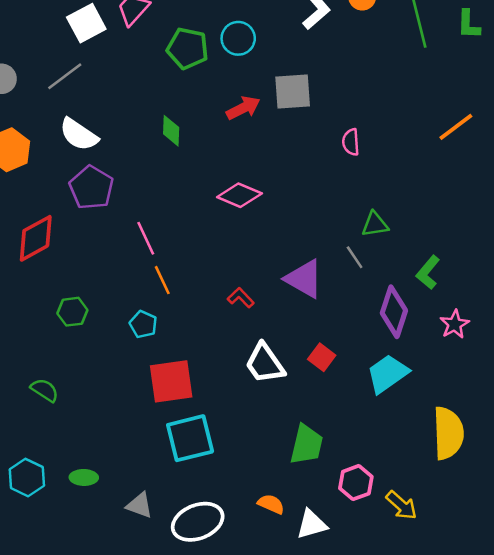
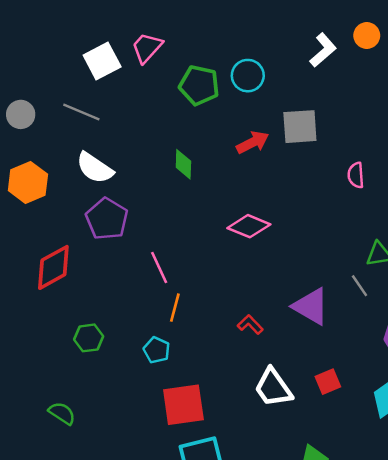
gray line: (65, 76) -> (81, 112), turned 60
orange line: (162, 280) -> (175, 308), turned 40
red square: (322, 357) -> (328, 382), turned 30

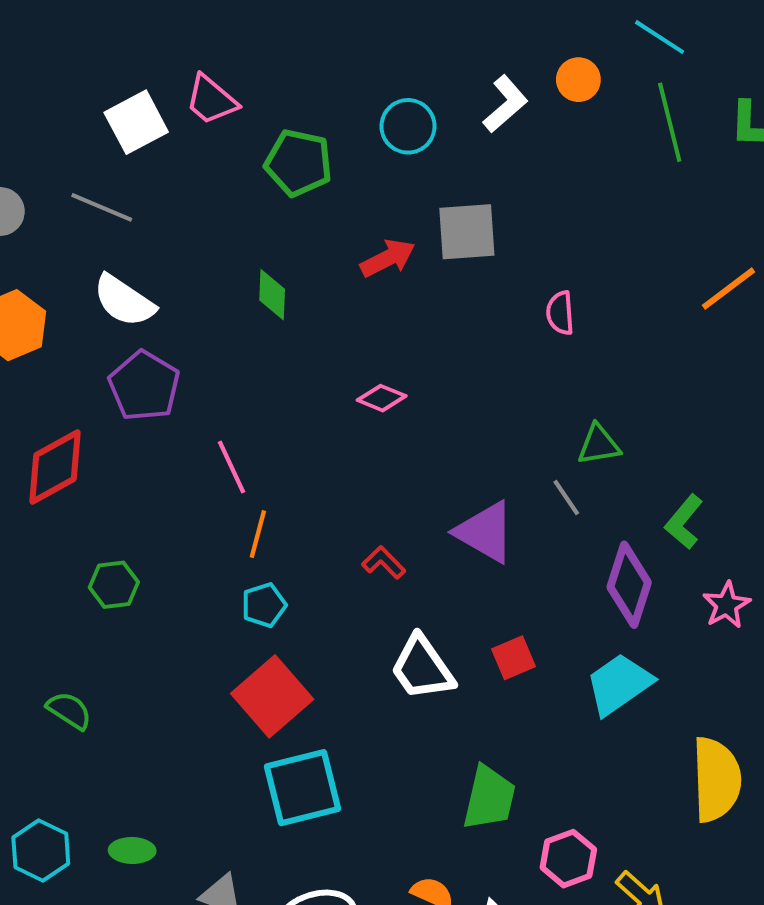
pink trapezoid: (147, 48) -> (211, 100), turned -92
cyan circle: (248, 76) -> (408, 126), moved
pink diamond: (249, 226) -> (382, 398), size x0.7
cyan pentagon: (157, 350) -> (264, 605), moved, turned 30
red square: (183, 405) -> (272, 696), turned -33

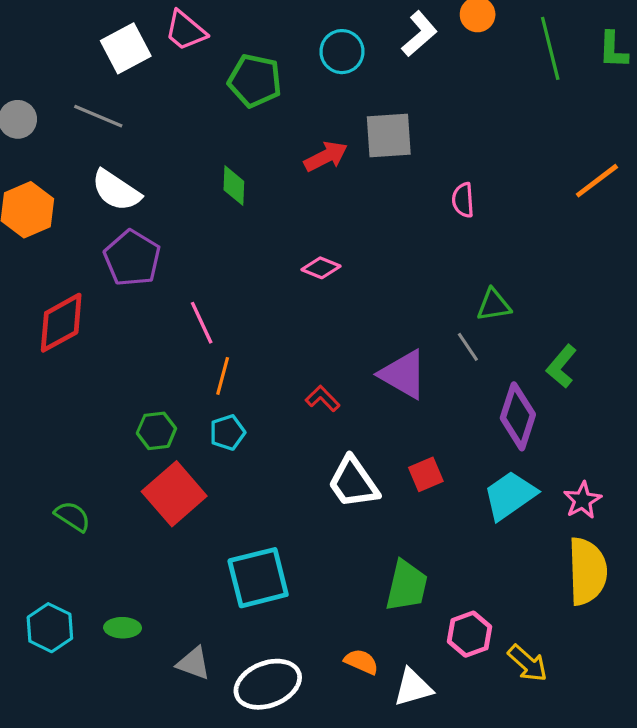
green hexagon: (114, 585) -> (156, 431), moved
pink star: (726, 605) -> (582, 500), moved
red square: (272, 696) -> (174, 494), moved

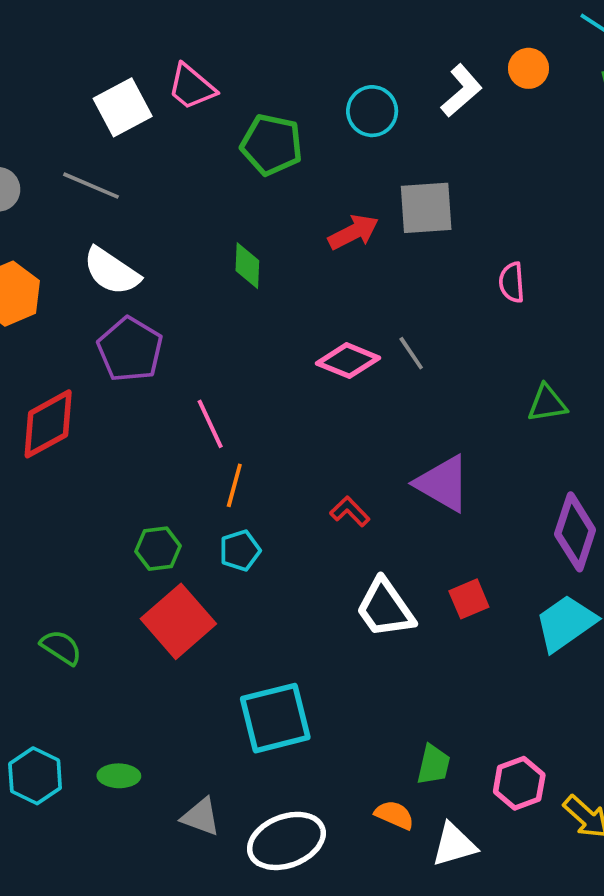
pink diamond: (321, 268) -> (348, 361), size x1.4
gray line: (468, 347) -> (411, 353), moved
green trapezoid: (407, 586) -> (434, 765), moved, size x0.7

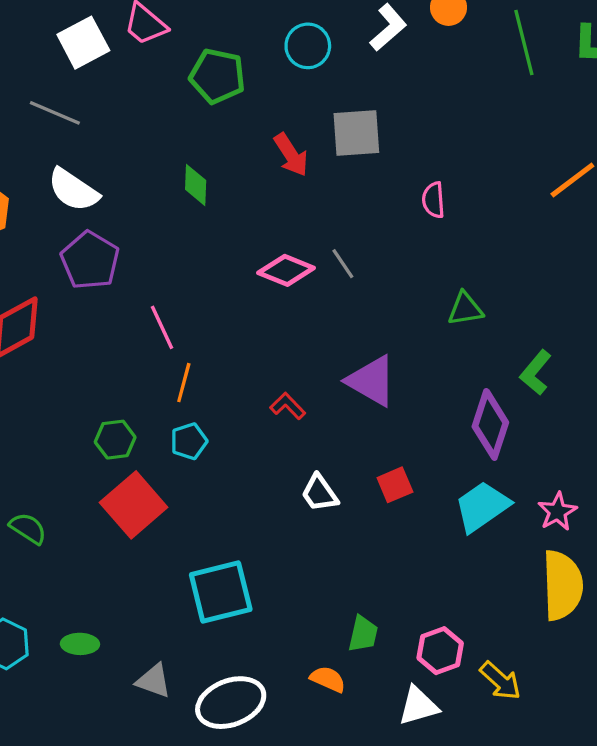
red arrow: (353, 232) -> (291, 155), turned 84
white trapezoid: (385, 608) -> (320, 493), size x0.7
white triangle: (454, 845) -> (418, 706), moved

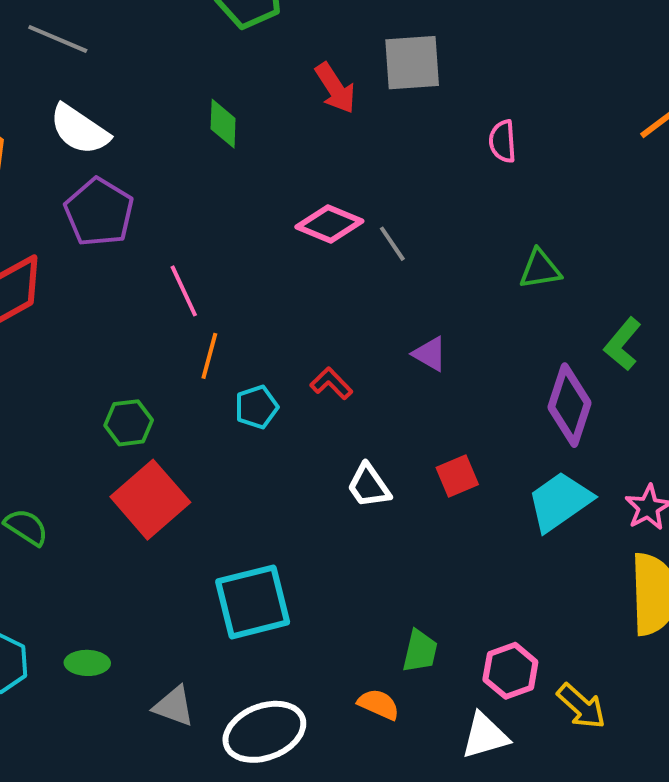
gray line: (343, 264) -> (392, 244), moved
purple triangle: (371, 381) -> (430, 354), size x0.6
cyan pentagon: (189, 441) -> (257, 407), moved

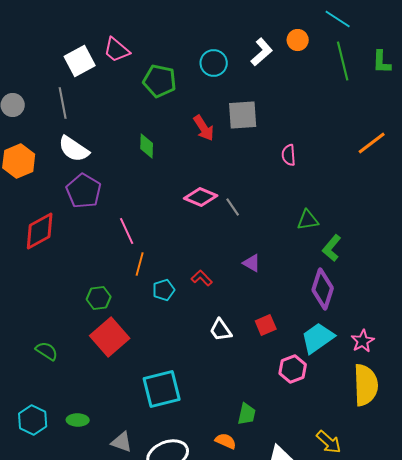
gray line: (58, 39) -> (63, 103), turned 56
green L-shape: (623, 344) -> (332, 248), moved
pink hexagon: (510, 671) -> (293, 369), moved

